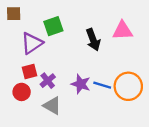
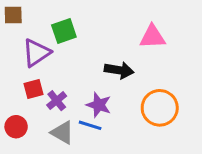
black arrow: (93, 40) -> (119, 70), moved, turned -60
blue line: (102, 85) -> (90, 125), moved
red circle: (22, 92) -> (16, 127), moved

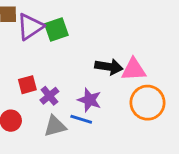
pink triangle: (152, 37) -> (134, 70), moved
purple triangle: (36, 53) -> (30, 27), moved
gray triangle: (62, 133) -> (55, 126), turned -45

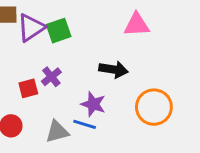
pink triangle: (134, 70) -> (137, 25), moved
purple cross: (49, 96) -> (51, 77), moved

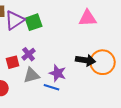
black arrow: (113, 70) -> (86, 60), moved
orange circle: (154, 107) -> (103, 62), moved
gray triangle: (57, 132) -> (32, 75), moved

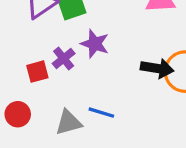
purple star: (58, 73) -> (95, 44), moved
gray triangle: (32, 75) -> (69, 122), moved

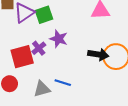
red square: (37, 72) -> (22, 57), size x1.6

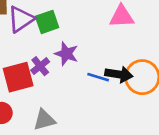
blue line: (63, 83) -> (98, 77), moved

